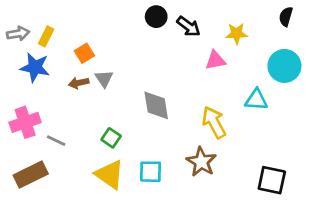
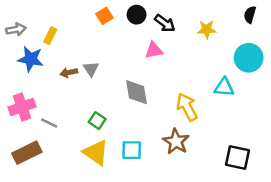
yellow rectangle: (46, 36) -> (50, 36), moved
orange square: (84, 53) -> (105, 16), moved
pink triangle: (215, 60) -> (154, 50), moved

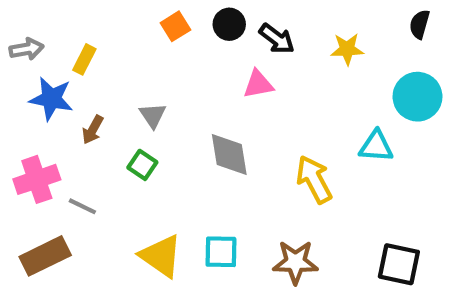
brown arrow: (69, 73) -> (93, 130), moved, turned -49
green square: (97, 121) -> (142, 165), moved
brown star: (176, 141) -> (295, 262), moved, turned -30

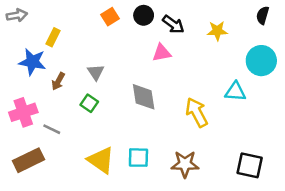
gray arrow: (27, 49) -> (17, 15), moved

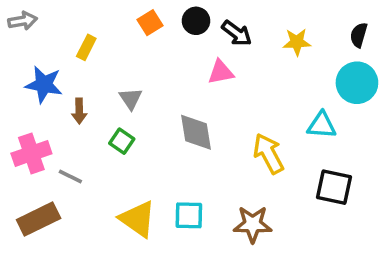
black semicircle: (263, 15) -> (359, 35), moved
yellow rectangle: (53, 37) -> (86, 47), moved
brown arrow: (58, 81) -> (79, 111), turned -30
black square: (250, 165) -> (334, 187), moved

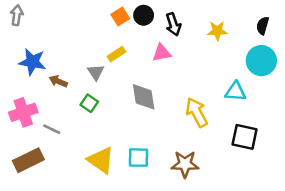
gray arrow: (23, 21) -> (17, 15), turned -72
orange square: (150, 23) -> (120, 17), moved
black arrow: (237, 33) -> (173, 24), turned 35
yellow rectangle: (86, 47) -> (116, 54), moved, turned 30
brown arrow: (79, 111) -> (58, 81), turned 114

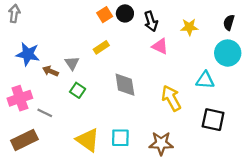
pink triangle: (162, 53) -> (160, 46), moved, turned 36
gray triangle: (96, 72) -> (72, 63), moved

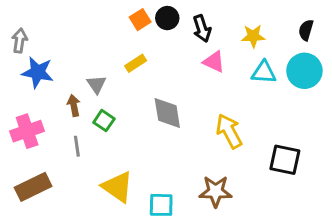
gray arrow: (14, 13) -> (20, 41), moved
brown arrow: (50, 71) -> (74, 105), moved, turned 56
cyan triangle: (205, 80) -> (264, 72), moved
gray line: (45, 113) -> (77, 146), moved, turned 56
cyan square: (120, 138) -> (161, 205), moved

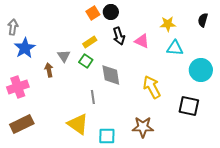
black arrow: (202, 29) -> (119, 36), moved
cyan circle: (304, 71) -> (201, 70), moved
blue star: (38, 72) -> (25, 48), turned 30
green square: (104, 121) -> (86, 61), moved
gray line: (77, 146) -> (93, 97), moved

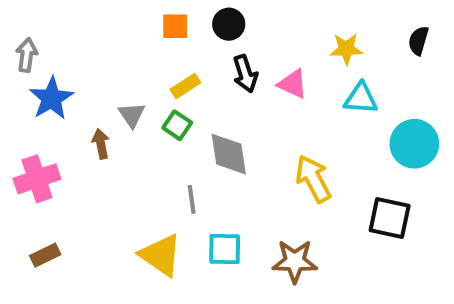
orange square: (93, 13) -> (175, 26), moved, turned 32
brown rectangle: (22, 124) -> (45, 255), size x0.6
cyan square: (107, 136) -> (225, 249), moved

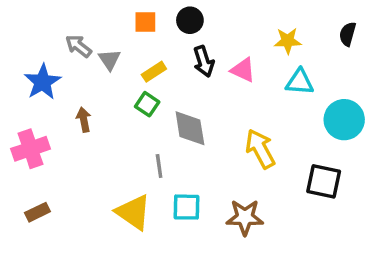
gray arrow: (27, 55) -> (79, 46), moved, turned -60
gray triangle: (132, 115) -> (109, 60), moved

